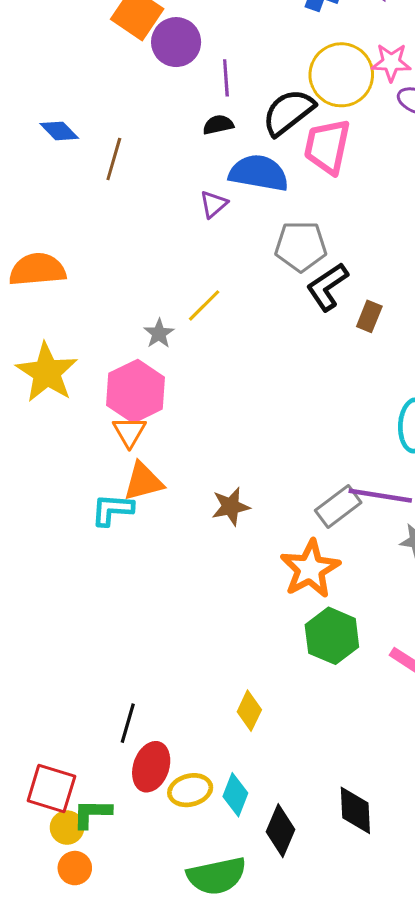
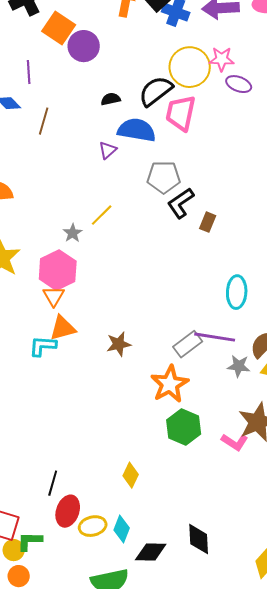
purple line: (226, 78) -> (29, 72), moved
black diamond: (281, 831) -> (151, 552), turned 68

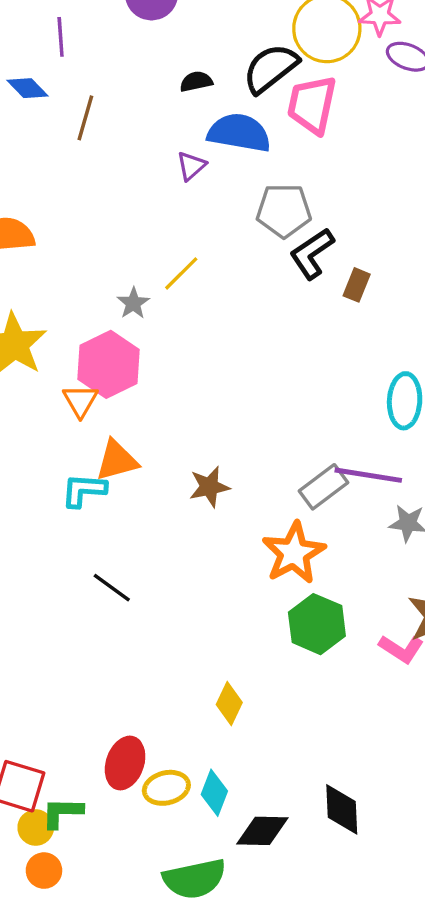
orange triangle: (54, 296) -> (80, 401), moved
black line: (53, 483) -> (112, 588), moved, turned -70

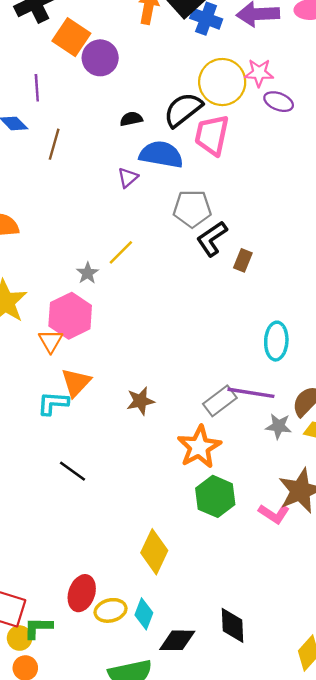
orange triangle: (117, 460) -> (76, 382), turned -32
yellow diamond: (229, 703) -> (154, 552), size x1.5

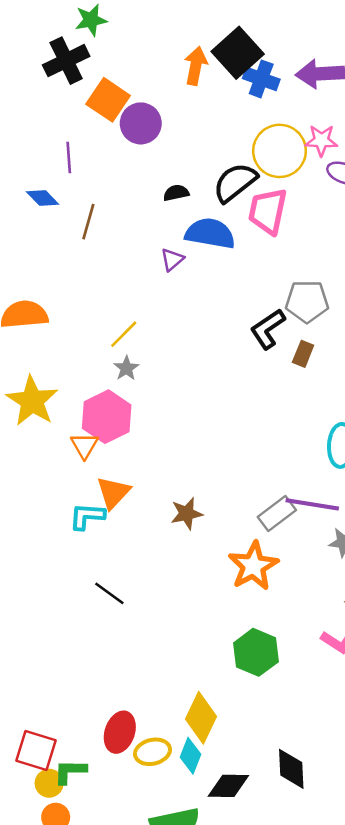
gray pentagon: (192, 209) -> (307, 301), moved
yellow line: (121, 252) -> (124, 334), moved
green hexagon: (215, 496) -> (256, 652), moved
yellow diamond: (154, 552) -> (201, 718), moved

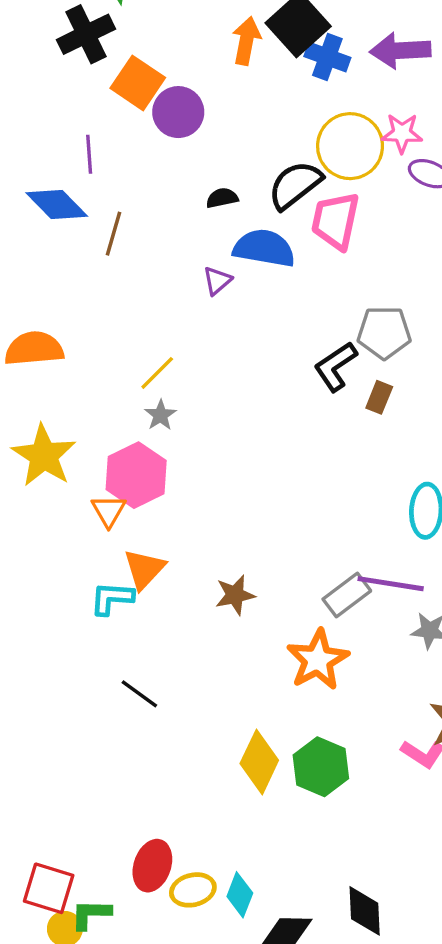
blue diamond: (43, 198) -> (57, 204), size x1.5
yellow diamond: (201, 718) -> (259, 762), moved

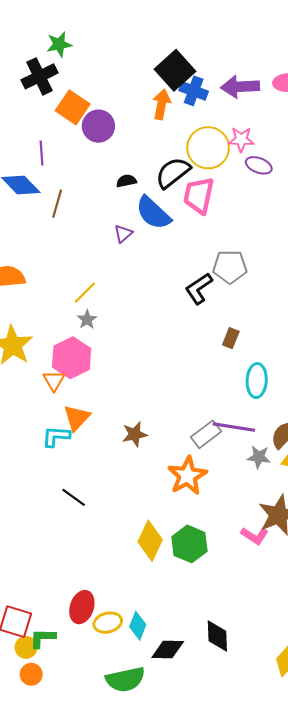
orange arrow: (246, 41) -> (162, 104), moved
blue semicircle: (264, 248) -> (153, 213), turned -147
brown rectangle: (379, 397) -> (231, 338), moved

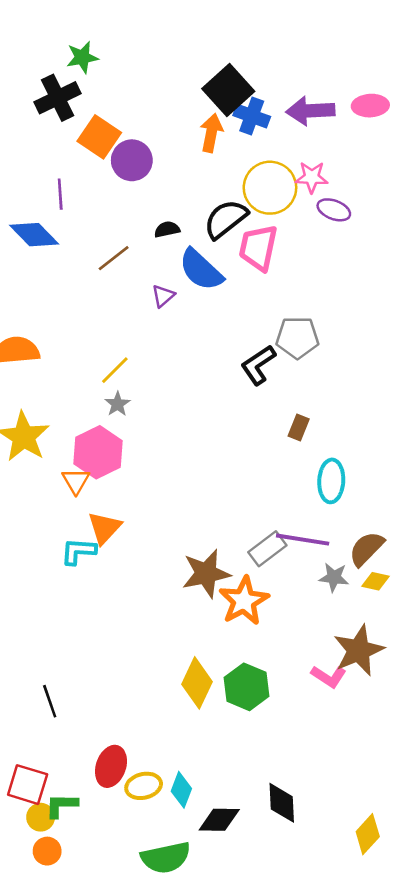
brown line: (57, 204) -> (114, 258), moved, turned 36
brown star: (135, 434) -> (206, 573), moved, size x1.5
black line: (74, 497) -> (50, 701), moved, turned 35

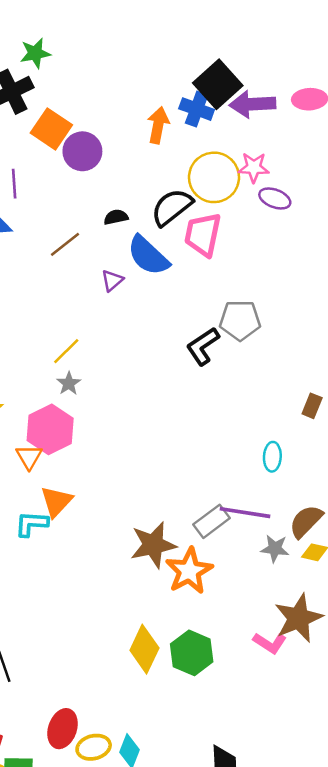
black square: (228, 90) -> (218, 84), moved
brown rectangle: (299, 427) -> (312, 406), moved
cyan ellipse: (331, 481) -> (272, 457), size x0.7

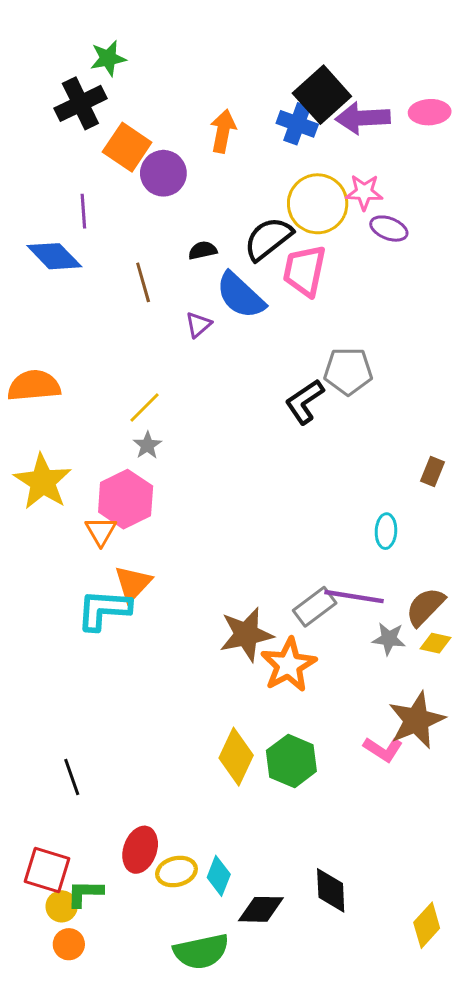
orange arrow: (158, 125) -> (223, 131), moved
brown line: (65, 244) -> (143, 282), turned -68
cyan L-shape: (31, 524) -> (104, 610), size x1.4

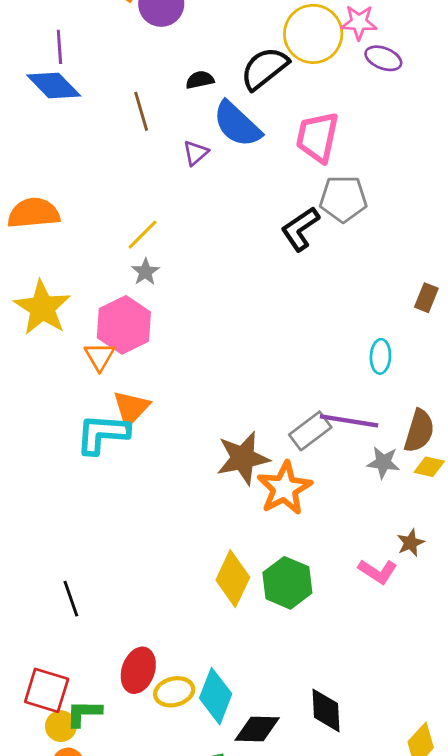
purple line: (83, 211) -> (59, 47), moved
pink trapezoid: (304, 271) -> (317, 137), moved
brown semicircle: (425, 607) -> (419, 431), turned 153
brown star: (417, 720) -> (411, 543), size x0.5
cyan diamond: (219, 876) -> (216, 696), size x1.4

